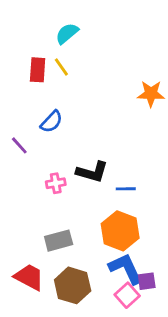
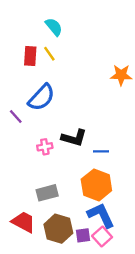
cyan semicircle: (67, 33) -> (54, 27), turned 90
blue semicircle: (52, 122) -> (41, 97), size x1.5
purple square: (147, 281) -> (83, 235), moved

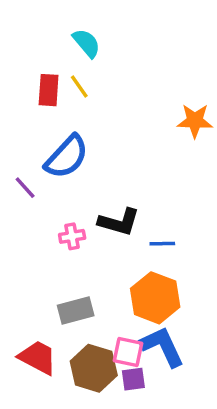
pink square: (102, 237) -> (128, 352), moved, turned -36

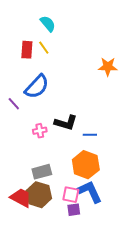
brown hexagon: (94, 368) -> (39, 195), moved

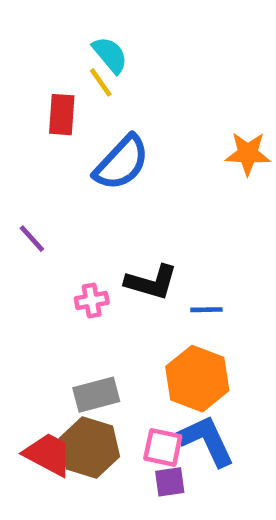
yellow line: (44, 48) -> (101, 82), moved
blue semicircle: (37, 87) -> (121, 163), moved

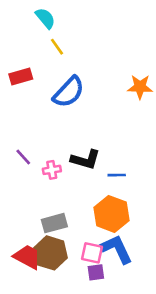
cyan semicircle: (110, 55) -> (45, 18), moved
red rectangle: (62, 115) -> (21, 77), moved, turned 70
purple line: (32, 239) -> (23, 157), moved

